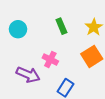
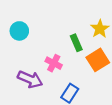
green rectangle: (61, 26) -> (76, 43), moved

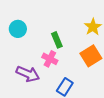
green rectangle: (76, 43) -> (57, 40), moved

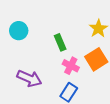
pink cross: (50, 59) -> (71, 66), moved

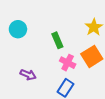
purple arrow: (29, 78) -> (28, 75), size x0.7

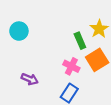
green rectangle: (57, 40) -> (80, 41), moved

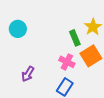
purple arrow: (30, 79) -> (28, 74), turned 98

